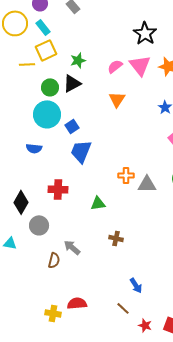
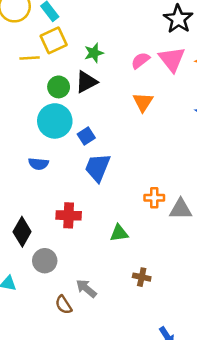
brown semicircle: (54, 260) -> (64, 305), turned 133

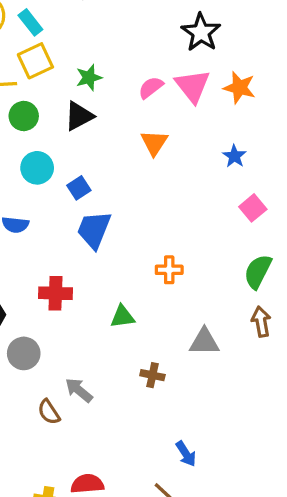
green circle: (59, 87) -> (24, 116), moved
cyan circle: (55, 121) -> (37, 168), size x0.7
gray triangle: (181, 209) -> (204, 342), moved

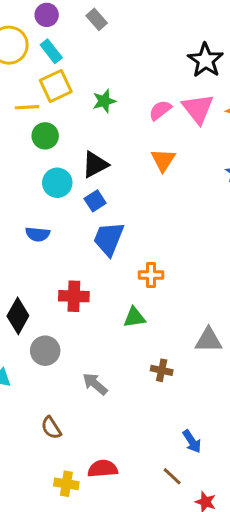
black triangle: (79, 116) -> (95, 165), moved
orange cross: (169, 270) -> (151, 275), moved
brown semicircle: (49, 412) -> (51, 428), moved

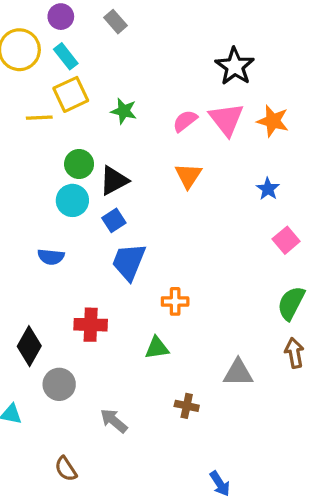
green star: (104, 101) -> (124, 111), turned 30
green circle: (45, 136) -> (79, 164), moved

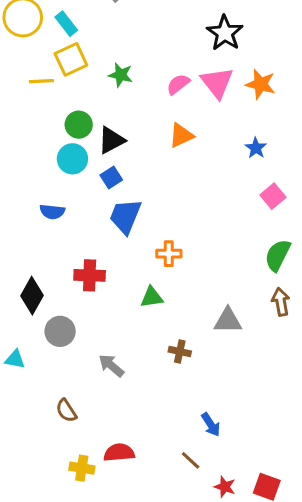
orange triangle: (188, 176) -> (181, 136), turned 32

